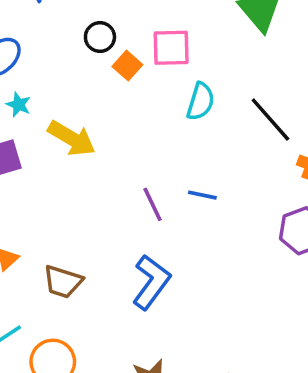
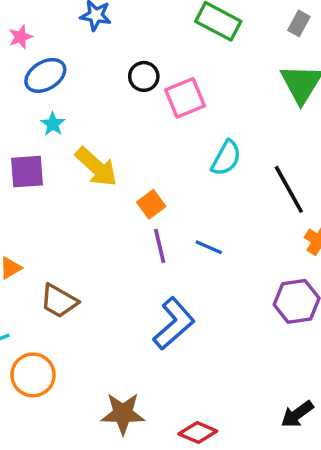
pink square: (171, 48) -> (185, 98), moved, turned -33
orange square: (127, 66) -> (151, 204), moved
blue L-shape: (151, 282) -> (174, 324), moved

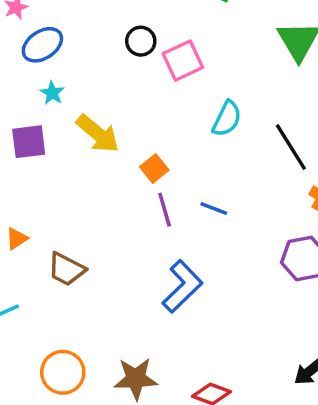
orange circle: (33, 375) -> (63, 372), moved

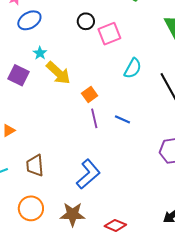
cyan star: (52, 93) -> (40, 53), moved
purple square: (29, 142) -> (19, 75), turned 30
brown trapezoid: (67, 269) -> (35, 166), moved, turned 55
blue L-shape: (182, 286) -> (88, 174), moved

